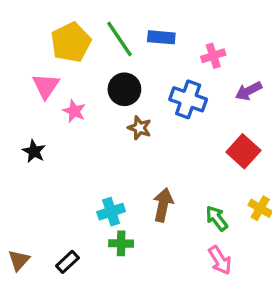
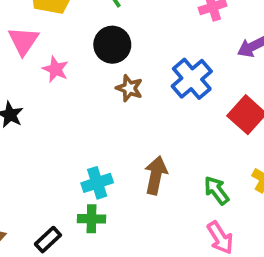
blue cross: (188, 99) -> (192, 79), moved, turned 30
green cross: (121, 243) -> (91, 219), moved

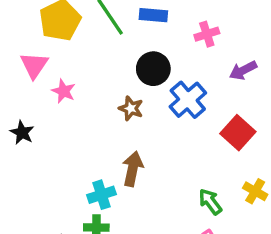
black circle: (112, 45) -> (153, 69), moved
brown arrow: (156, 175) -> (133, 169), moved

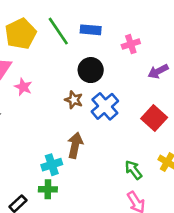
blue cross: (188, 100) -> (105, 106), moved

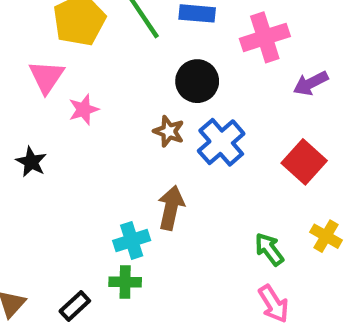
pink cross: (131, 44) -> (265, 37), size x1.5
pink star: (23, 87) -> (84, 109), turned 30

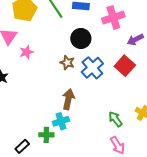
red square: (304, 162) -> (125, 66), moved
cyan cross: (132, 240) -> (61, 121), moved

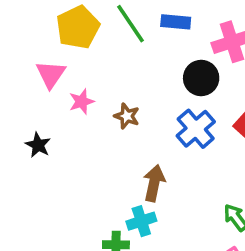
black circle: (81, 38) -> (201, 78), moved
brown star: (67, 63) -> (127, 116), moved

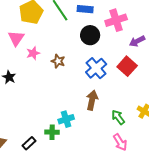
black circle: (201, 78) -> (90, 35), moved
brown arrow: (154, 183) -> (92, 100), moved

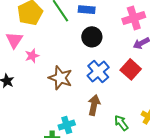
pink cross: (116, 20) -> (134, 18), moved
brown star: (58, 61) -> (60, 78), moved, size x1.6

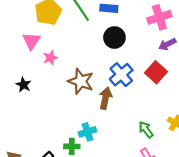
brown arrow: (94, 105) -> (105, 98), moved

